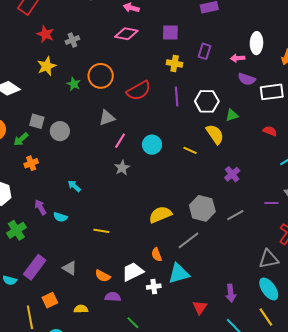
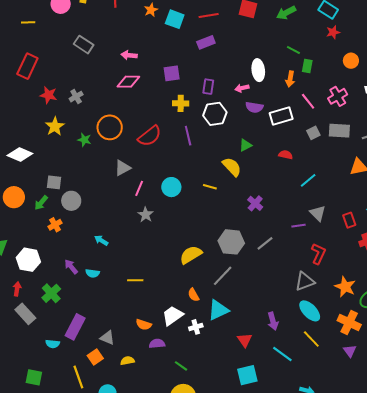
white hexagon: (207, 101) -> (215, 114), moved
gray circle: (60, 131) -> (71, 201), moved
gray triangle: (70, 268) -> (107, 338), moved

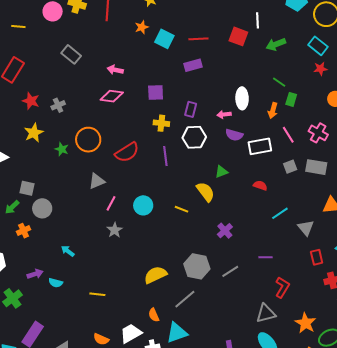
pink cross: (338, 96) -> (318, 133), turned -36
gray triangle: (318, 213) -> (306, 228), moved
purple arrow: (71, 267) -> (35, 274), turned 105

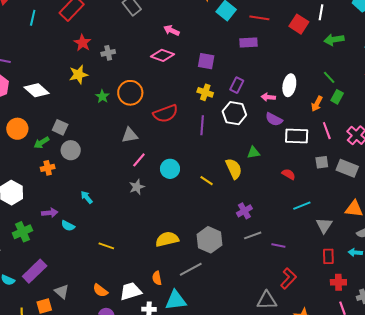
gray line: (230, 271) -> (253, 235), moved

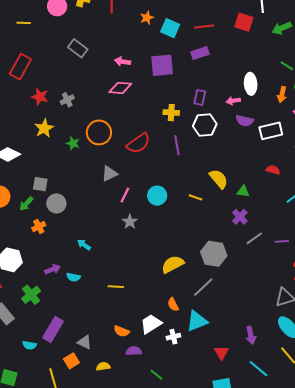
purple square: (206, 61) -> (162, 65), moved, size x1.4
green triangle: (254, 153) -> (243, 191), moved, turned 32

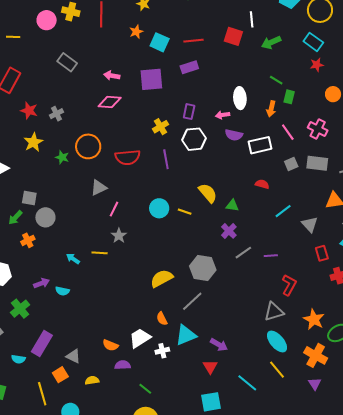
yellow cross: (171, 113) -> (160, 127), turned -35
red semicircle: (138, 143) -> (128, 157), turned 30
cyan circle: (157, 196) -> (159, 208), moved
yellow line: (116, 287) -> (100, 253), moved
purple arrow: (251, 335) -> (219, 345), moved, turned -48

